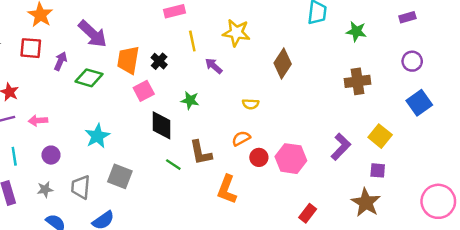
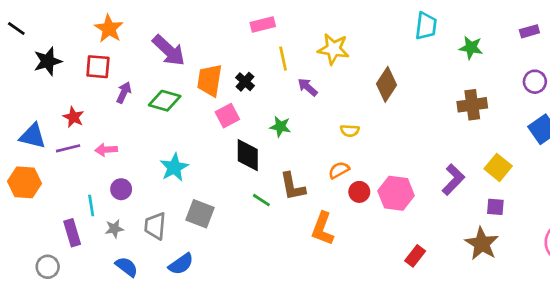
purple arrow: (60, 61) -> (124, 93), moved
cyan line: (14, 156) -> (91, 206), moved

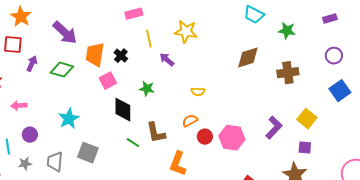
cyan trapezoid: (426, 26) -> (254, 15), turned 110
brown diamond: (387, 84) -> (248, 58), moved, turned 40

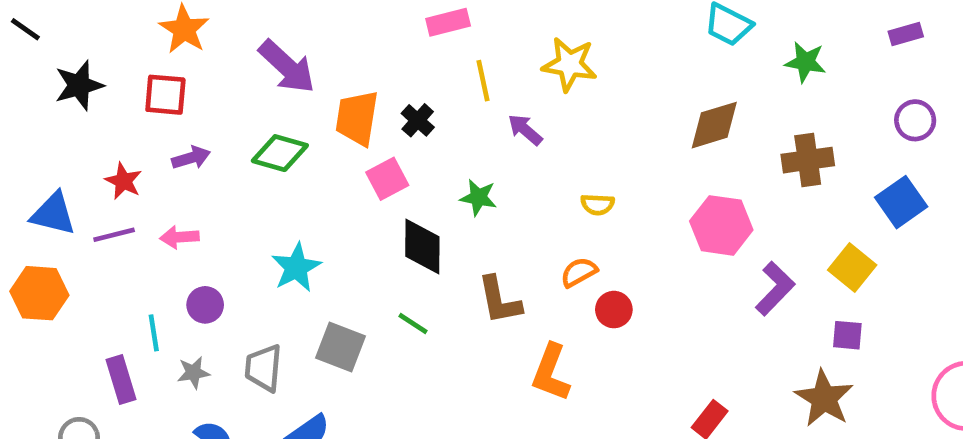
purple arrow: (32, 64) -> (191, 158), moved, turned 49
blue square: (340, 91) -> (901, 202), moved
pink hexagon: (232, 138) -> (721, 225), moved
green line: (133, 143) -> (413, 324), moved

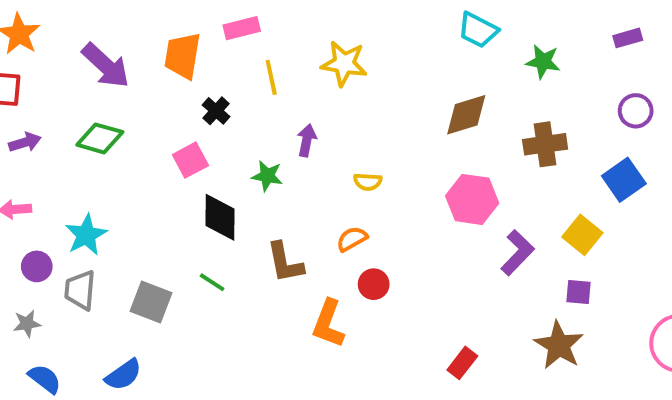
orange trapezoid: (357, 118) -> (183, 56), moved
purple arrow: (525, 130) -> (307, 140), moved, turned 60
cyan star: (296, 267) -> (86, 235), moved
red circle: (614, 310) -> (374, 284), moved
gray trapezoid: (264, 368) -> (80, 290), moved

